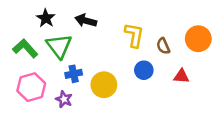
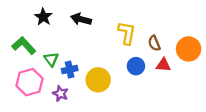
orange circle: (198, 39) -> (189, 49), moved
green triangle: (59, 46) -> (51, 59), moved, size x0.6
red triangle: (181, 76) -> (163, 65), moved

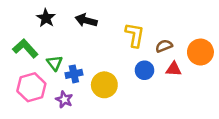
brown semicircle: (154, 43) -> (164, 46), turned 91

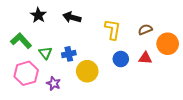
brown semicircle: (164, 46) -> (145, 29), moved
blue cross: (74, 74) -> (69, 54), moved

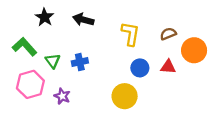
yellow circle: (87, 71) -> (125, 96), moved

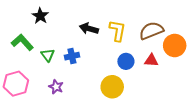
black arrow: (83, 20) -> (89, 29), moved
brown semicircle: (168, 34) -> (151, 31), size x1.6
pink hexagon: (30, 84) -> (16, 84), moved

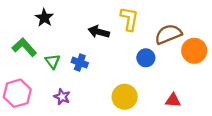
yellow L-shape: (117, 31) -> (129, 19), moved
blue cross: (72, 56) -> (80, 63), turned 32
red triangle: (151, 60) -> (173, 100), moved
blue circle: (126, 61) -> (146, 58), moved

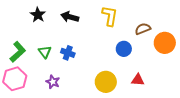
black arrow: (99, 32) -> (70, 17), moved
brown semicircle: (168, 34) -> (143, 29), size x0.7
green L-shape: (24, 47) -> (18, 52), moved, turned 90
red triangle: (173, 100) -> (138, 80), moved

